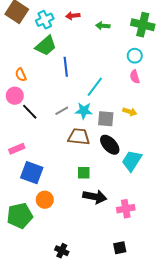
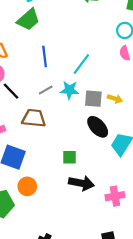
blue line: (66, 67) -> (45, 56), moved
yellow arrow: (130, 112) -> (115, 99), moved
brown trapezoid: (79, 137) -> (34, 118), moved

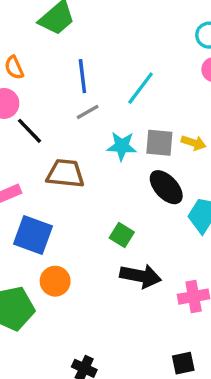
gray line: (46, 90) -> (88, 112), moved
cyan star: (69, 90) -> (122, 146), moved
green square: (69, 157) -> (122, 235), turned 32

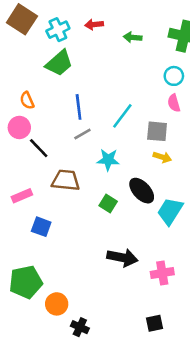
gray square: (159, 143) -> (157, 131), moved
blue square: (33, 235) -> (41, 227), size x0.7
green square: (122, 235) -> (108, 203), moved
orange circle: (55, 281) -> (57, 304), moved

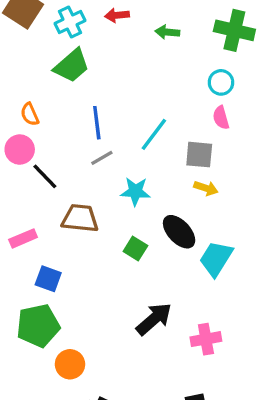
black arrow: (122, 258) -> (154, 319), turned -52
green pentagon: (26, 282) -> (38, 326), moved
orange circle: (57, 304) -> (70, 364), moved

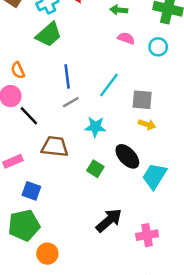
pink semicircle: (221, 118) -> (126, 38), moved, turned 126

